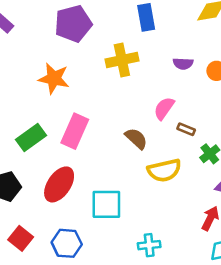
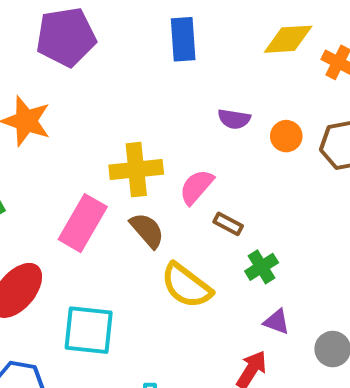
yellow cross: (122, 60) -> (136, 170), moved
pink rectangle: (75, 131) -> (83, 223), moved
yellow semicircle: (164, 170) -> (186, 286), turned 44

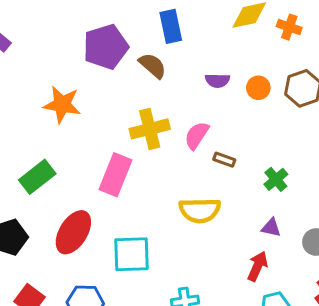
purple pentagon: (66, 37) -> (106, 47), moved
brown semicircle: (147, 230) -> (153, 66), moved
green cross: (262, 267) -> (276, 179), moved
yellow semicircle: (186, 286) -> (200, 210), turned -30

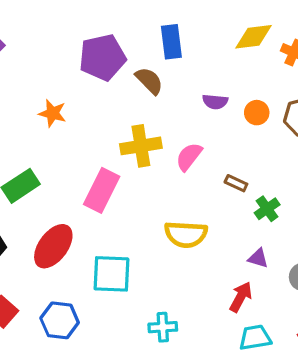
orange star: (62, 105) -> (52, 113), size x0.7
brown rectangle: (224, 160) -> (236, 183), moved

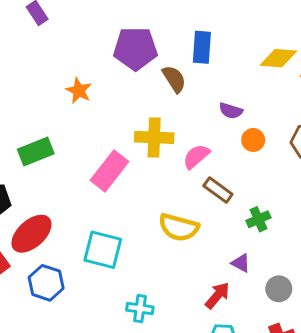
orange circle: (257, 113) -> (253, 140), moved
brown rectangle: (236, 183) -> (218, 190), moved, size x1.4
red ellipse: (53, 246) -> (31, 234), moved

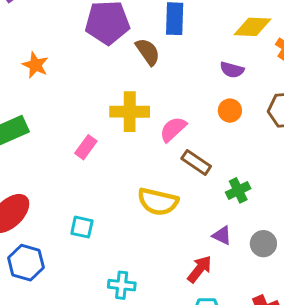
orange star: (79, 91) -> (35, 65), moved
purple semicircle: (231, 111) -> (232, 70), moved
pink rectangle: (109, 171) -> (86, 147), size x0.6
cyan square: (103, 250) -> (82, 227), size x0.6
gray circle: (279, 289) -> (263, 244), moved

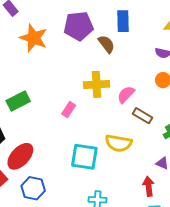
orange star: (35, 65) -> (34, 38), moved, size x1.6
cyan square: (82, 227) -> (84, 157), moved, size x1.8
red arrow: (200, 269) -> (149, 186), turned -42

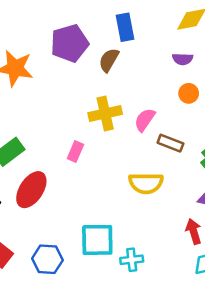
brown semicircle: (106, 44) -> (109, 60), turned -102
red ellipse: (20, 156) -> (31, 190), moved
cyan square: (84, 157) -> (97, 240), moved

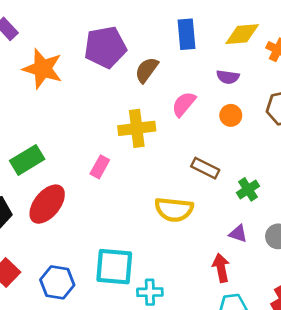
blue rectangle: (125, 27) -> (186, 34), moved
pink semicircle: (145, 120) -> (184, 104), moved

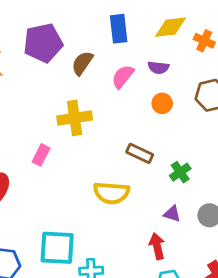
pink semicircle: (184, 104) -> (123, 77), moved

